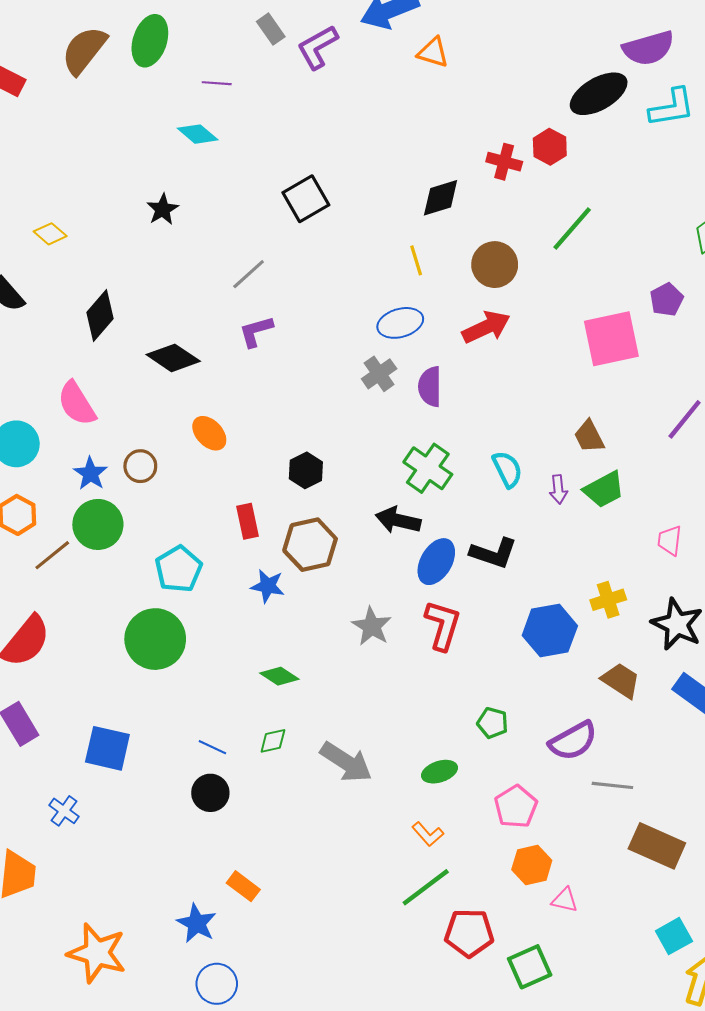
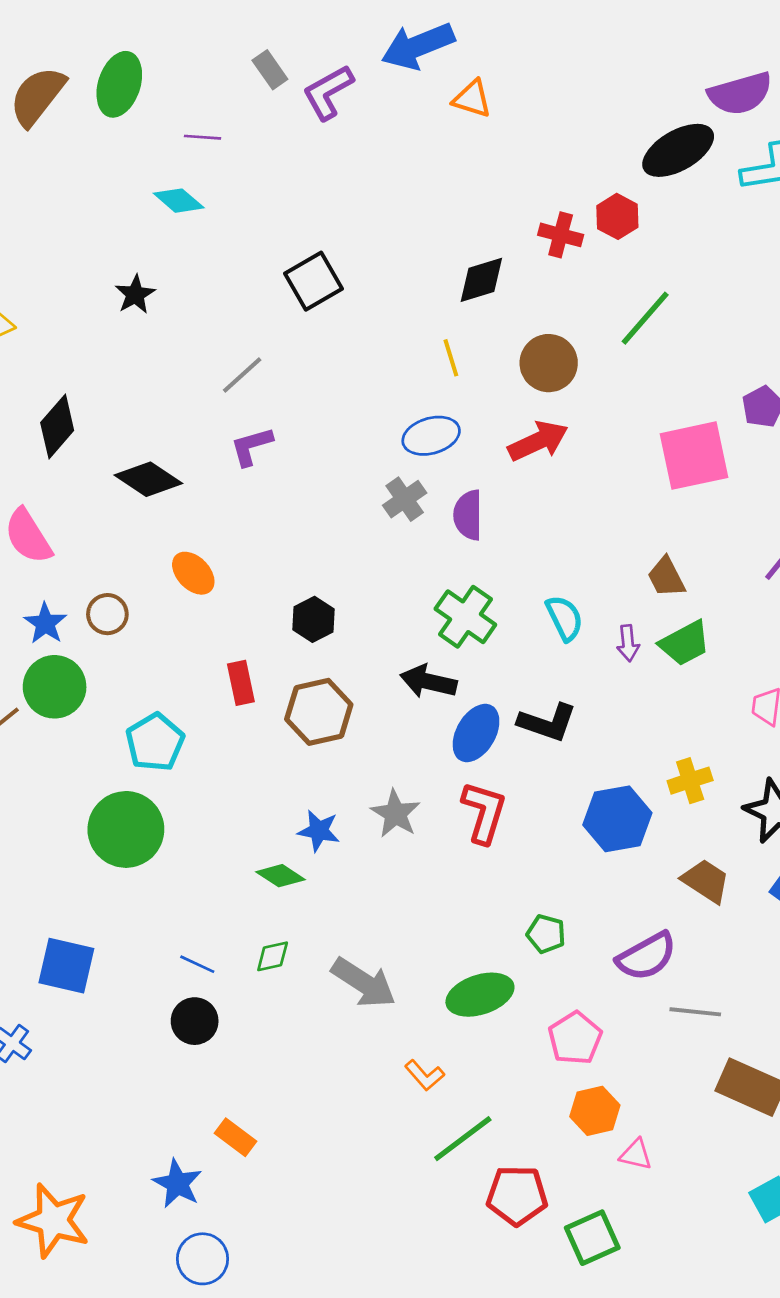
blue star: (268, 586) -> (319, 831), moved
green ellipse: (439, 772) -> (480, 995), size x1.5
orange L-shape: (428, 834) -> (424, 1075), moved

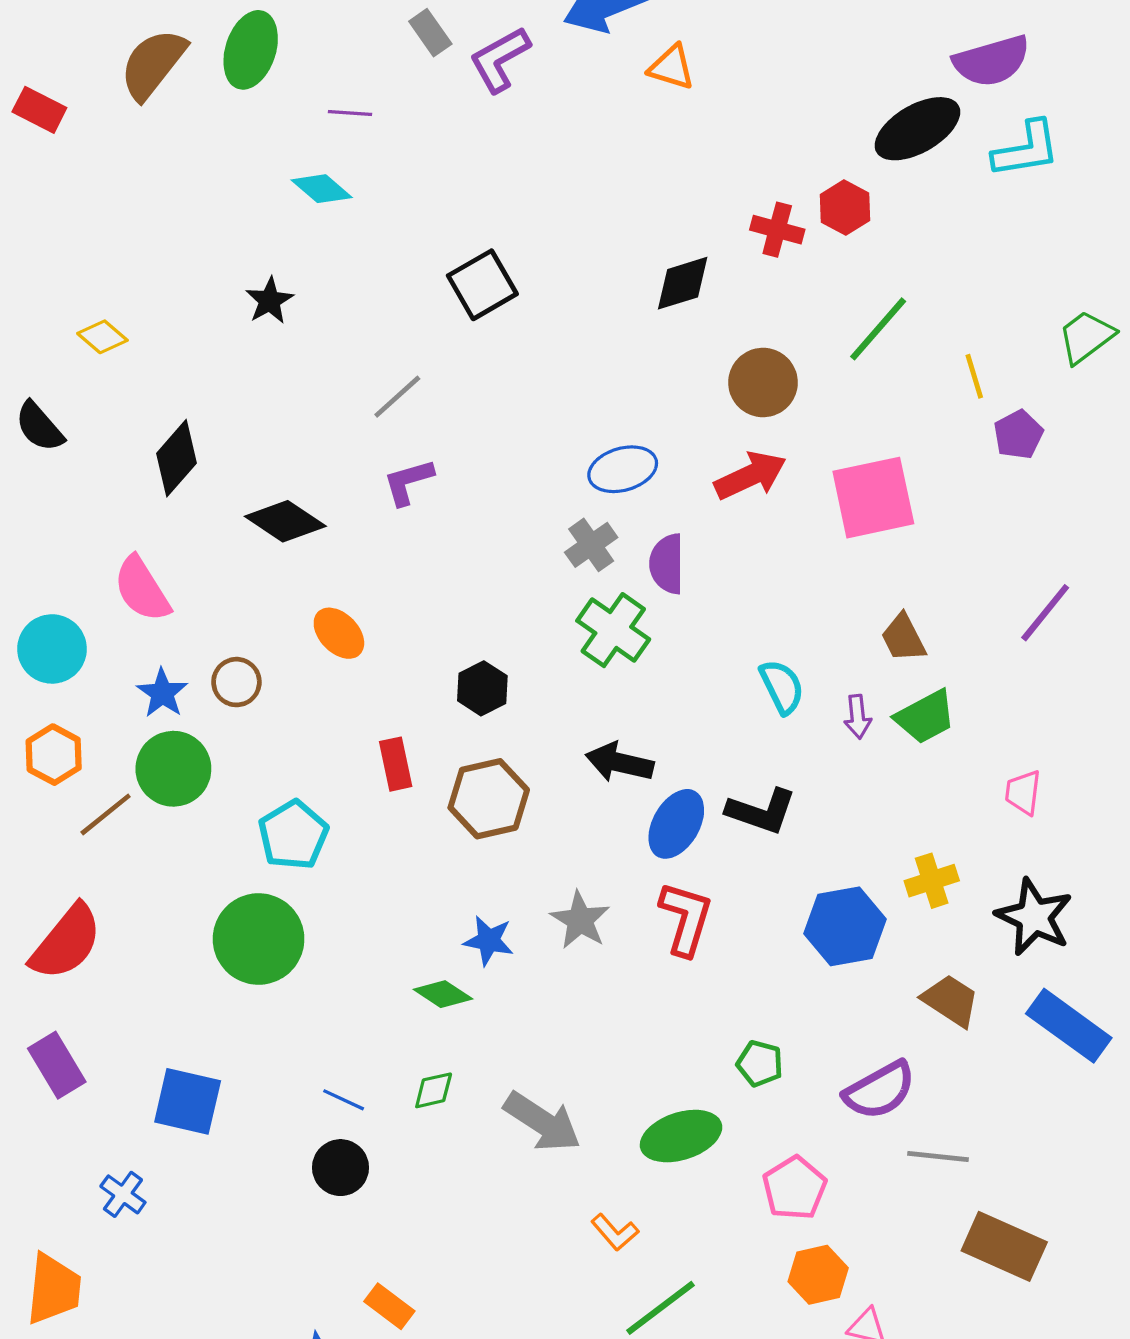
yellow line: (451, 358) -> (974, 376), moved
pink square: (694, 456) -> (873, 498), moved
green cross: (465, 617) -> (613, 630), moved

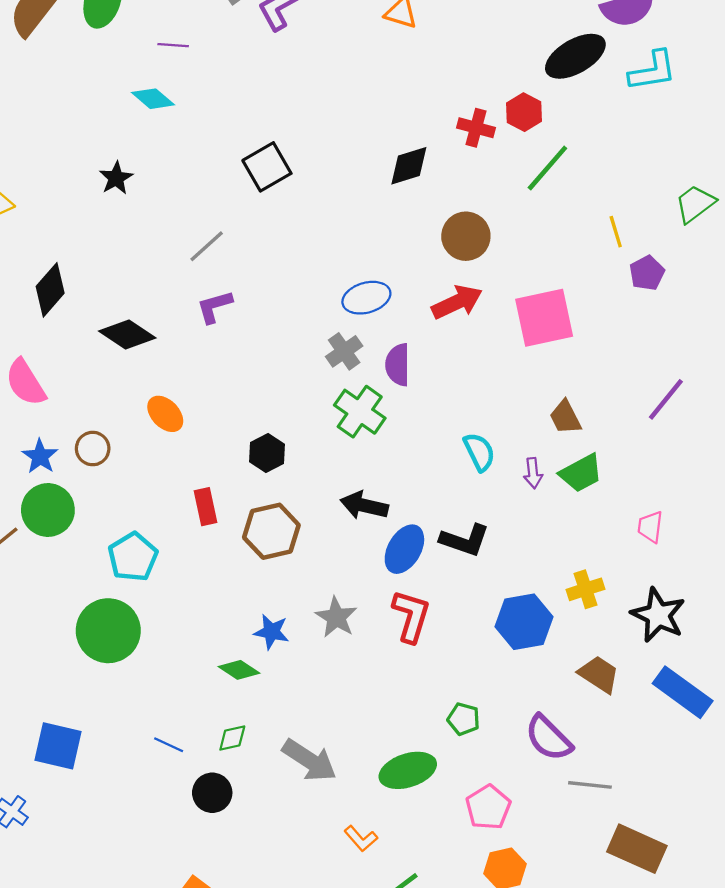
green line: (878, 329) -> (547, 168), moved
purple semicircle: (880, 1090) -> (549, 738), turned 74
black circle: (341, 1168) -> (212, 793), moved

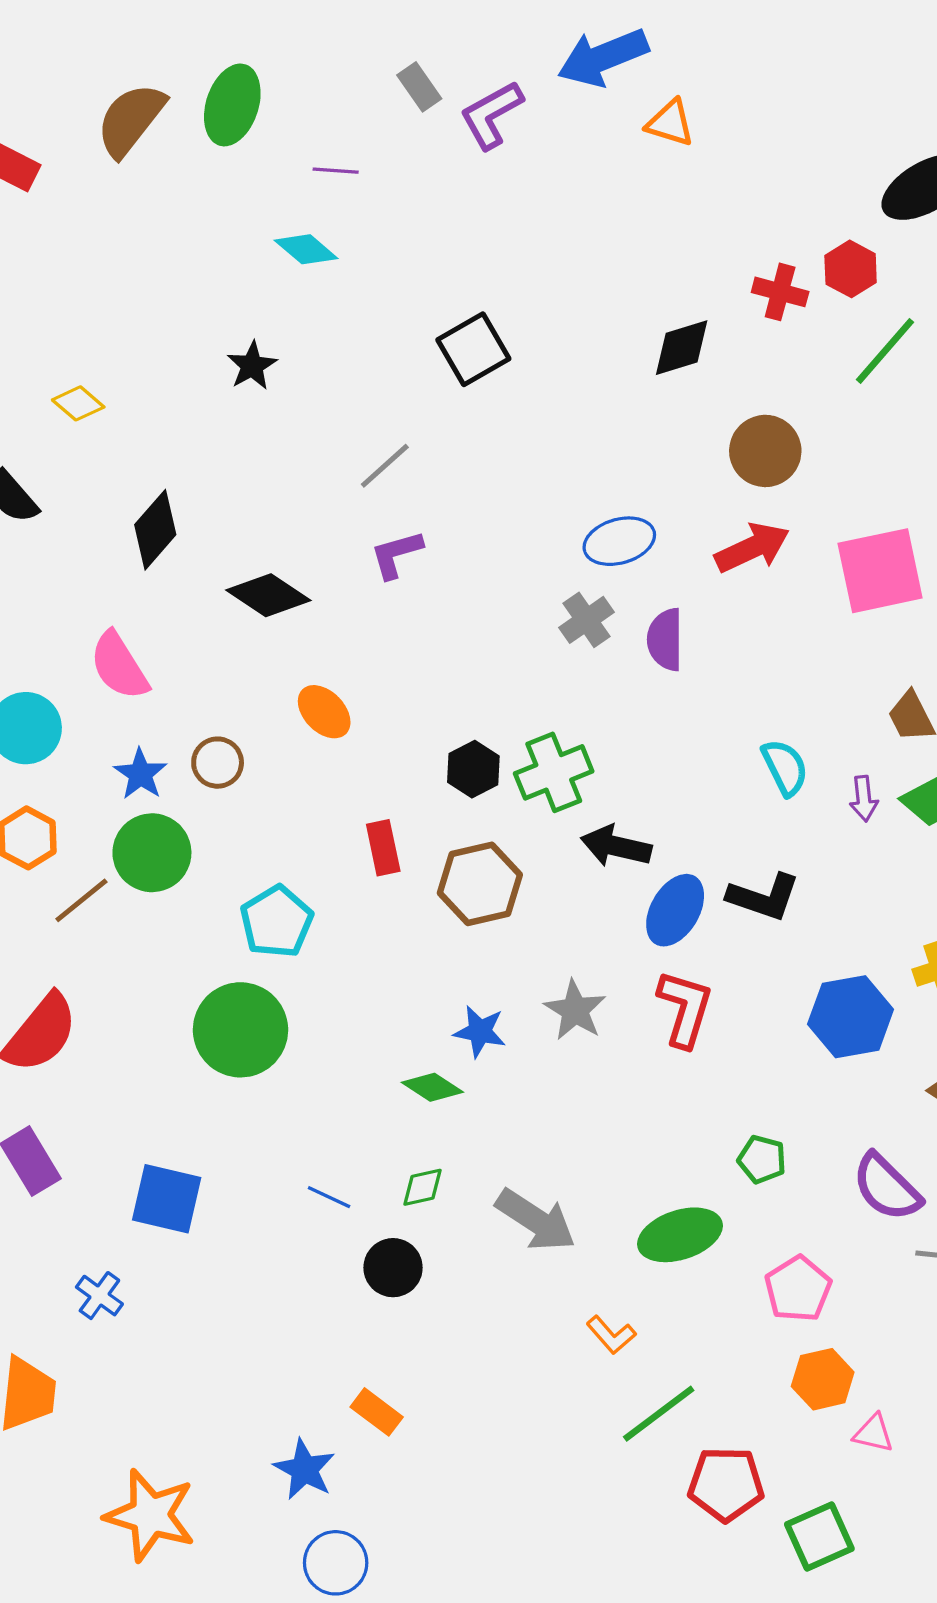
green cross: (360, 412) -> (554, 772), moved, turned 33

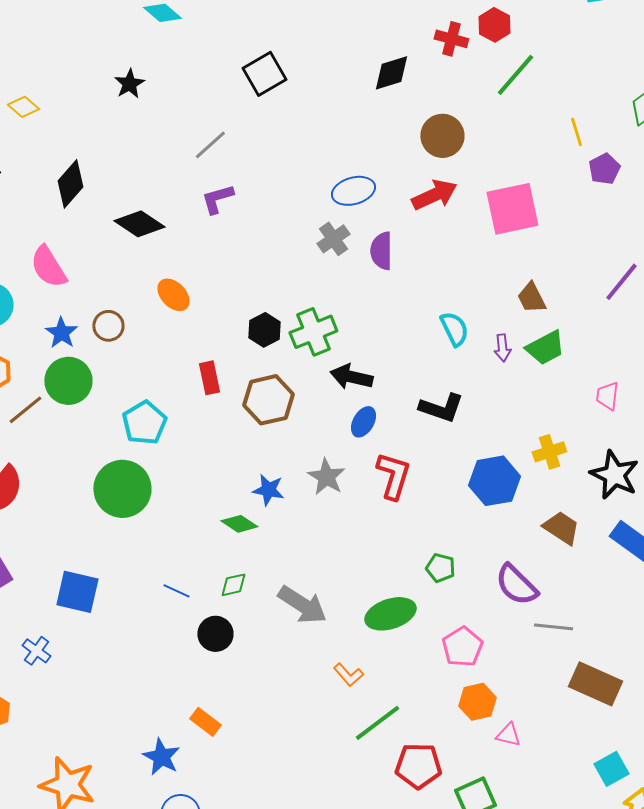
blue ellipse: (675, 910) -> (363, 422), moved, size x0.7

